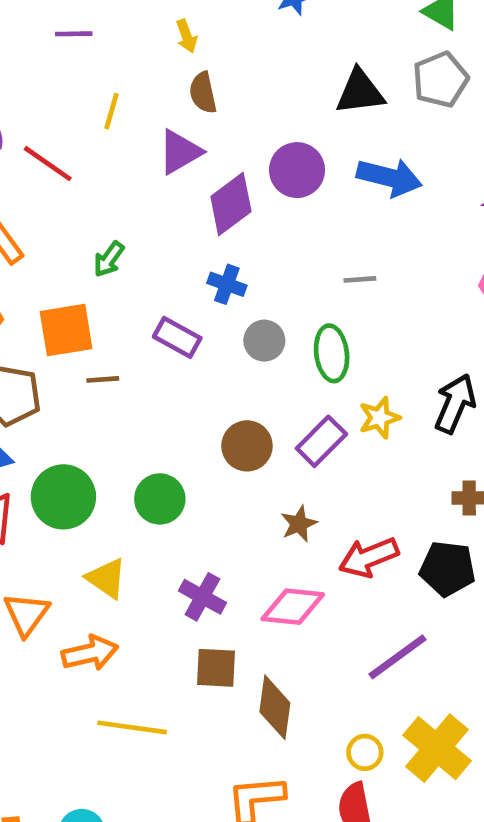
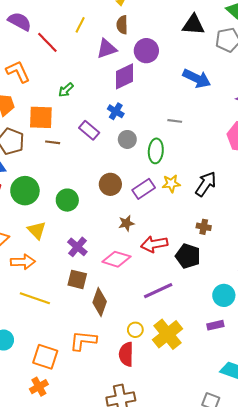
black triangle: (360, 92) -> (193, 25), moved
purple circle: (297, 170) -> (146, 51), moved

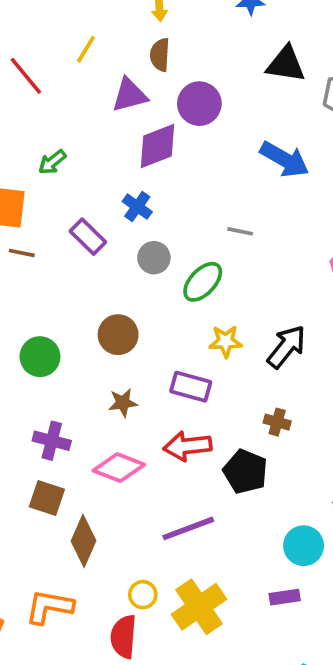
green ellipse: (156, 151) -> (203, 282), turned 35
purple rectangle: (144, 189) -> (191, 387), moved, turned 45
brown star: (126, 223) -> (123, 403), moved
purple cross: (77, 247) -> (52, 441), turned -30

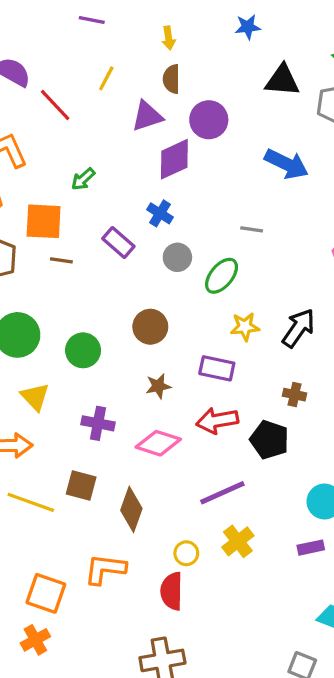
brown square: (47, 498) -> (81, 486), moved
yellow cross: (199, 607) -> (238, 541), moved, size x0.7

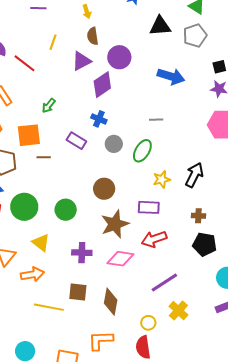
brown star: (158, 386) -> (115, 224), size x1.8
black pentagon: (269, 440) -> (205, 244), moved

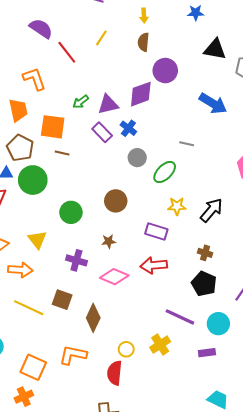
purple triangle: (81, 61) -> (108, 104), moved
purple rectangle: (76, 141) -> (102, 132), moved
green circle: (24, 207) -> (33, 180), moved
brown star: (115, 224) -> (109, 241), moved, size x0.5
purple line: (164, 282) -> (180, 317), moved, turned 44

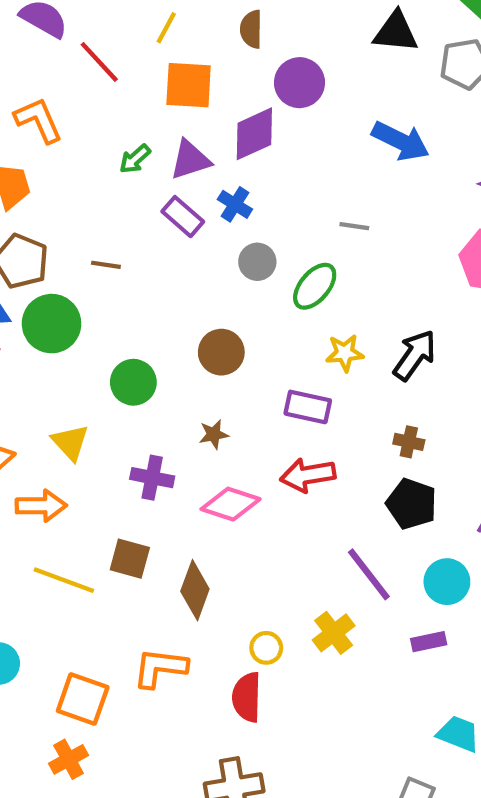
orange square: (53, 127) -> (189, 85), moved
purple line: (180, 317) -> (369, 574), turned 32

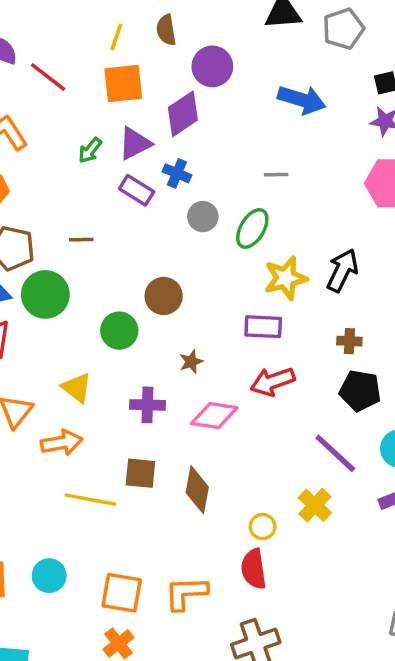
yellow line: (166, 28) -> (116, 37), moved
brown circle: (221, 352) -> (164, 296), moved
yellow star: (345, 353) -> (286, 278), size x1.4
orange L-shape: (160, 668) -> (186, 593), moved

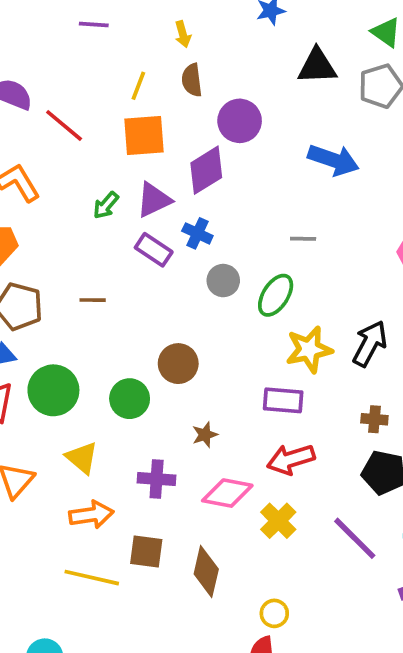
green circle: (45, 294) -> (53, 390), moved
orange arrow: (62, 443) -> (91, 515), moved
yellow cross: (315, 505) -> (278, 521), moved

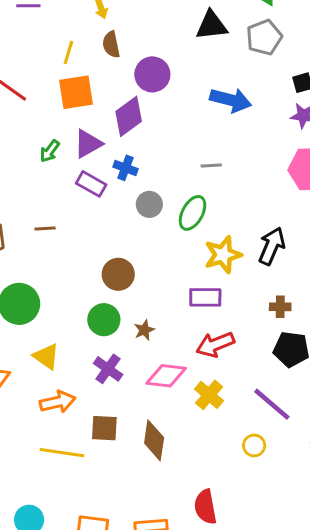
green circle: (130, 399) -> (104, 320), moved
purple cross: (157, 479) -> (108, 369), turned 36
yellow circle: (274, 613) -> (254, 445), moved

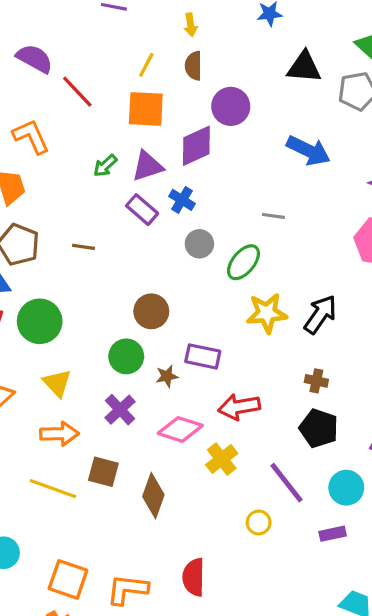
purple rectangle: (205, 297) -> (203, 356), moved

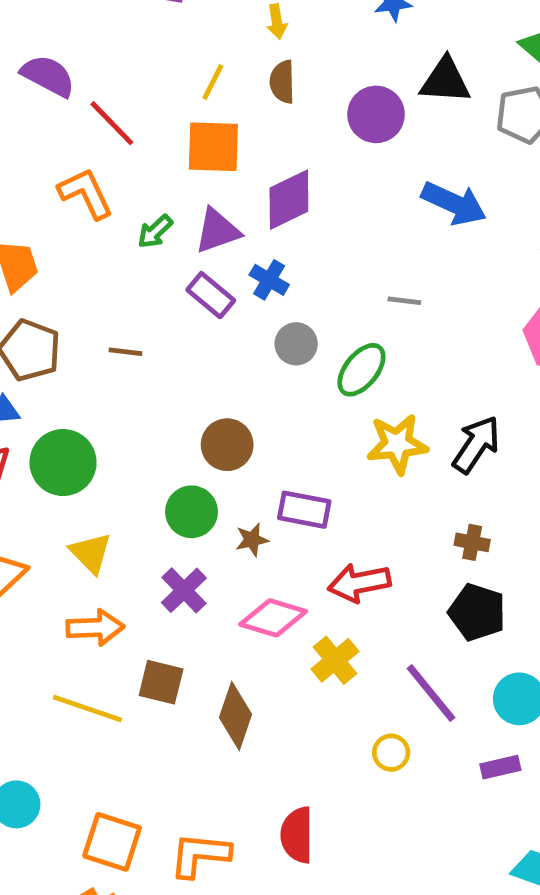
purple circle: (231, 106) -> (376, 114), moved
orange L-shape: (31, 137) -> (86, 193), moved

